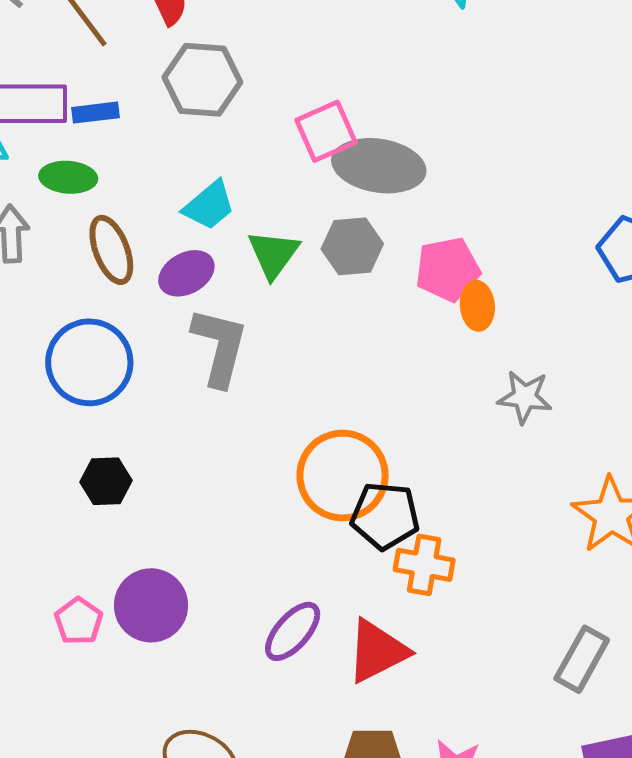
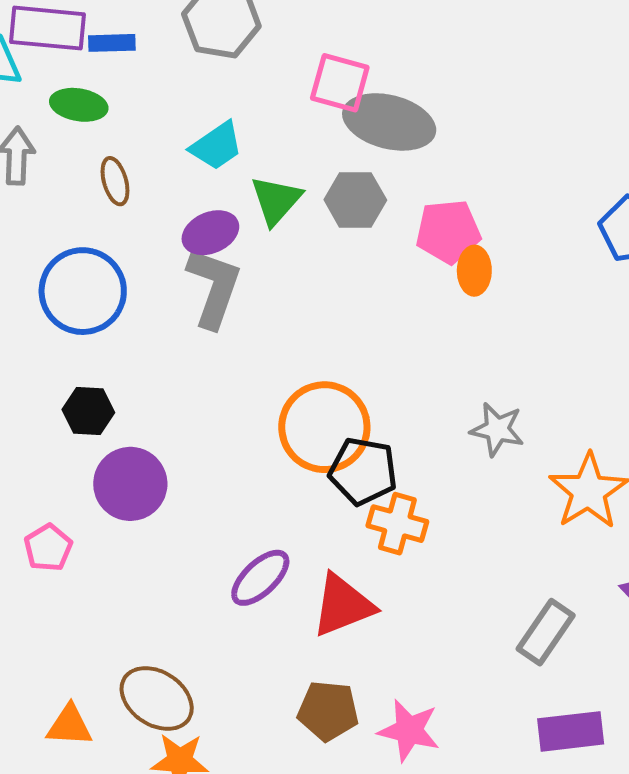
pink square: (326, 131) -> (340, 83), turned 34
brown ellipse: (111, 250) -> (115, 181), size x0.7
purple ellipse: (186, 273) -> (210, 233), moved
gray star: (525, 397) -> (497, 429), moved
purple circle: (151, 605) -> (130, 484), moved

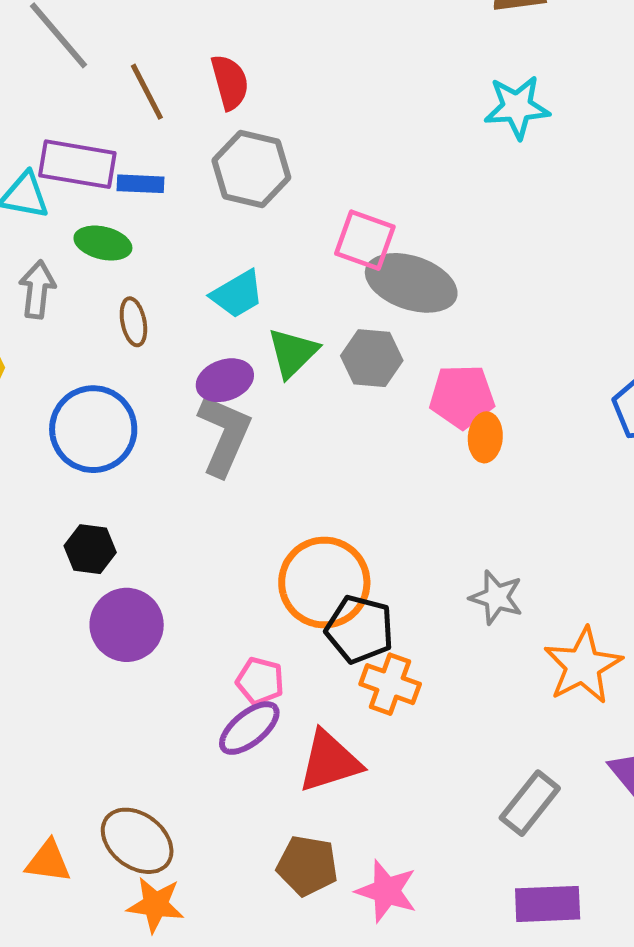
pink pentagon: (48, 548) -> (260, 681), moved, turned -30

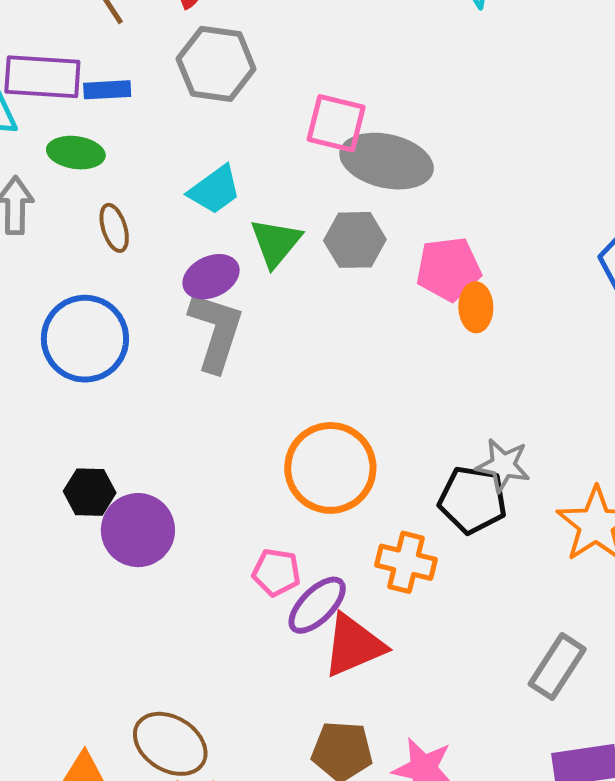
black hexagon: (90, 549) -> (90, 492), moved
black pentagon: (360, 629) -> (473, 500), moved
purple ellipse: (249, 728) -> (317, 605), moved

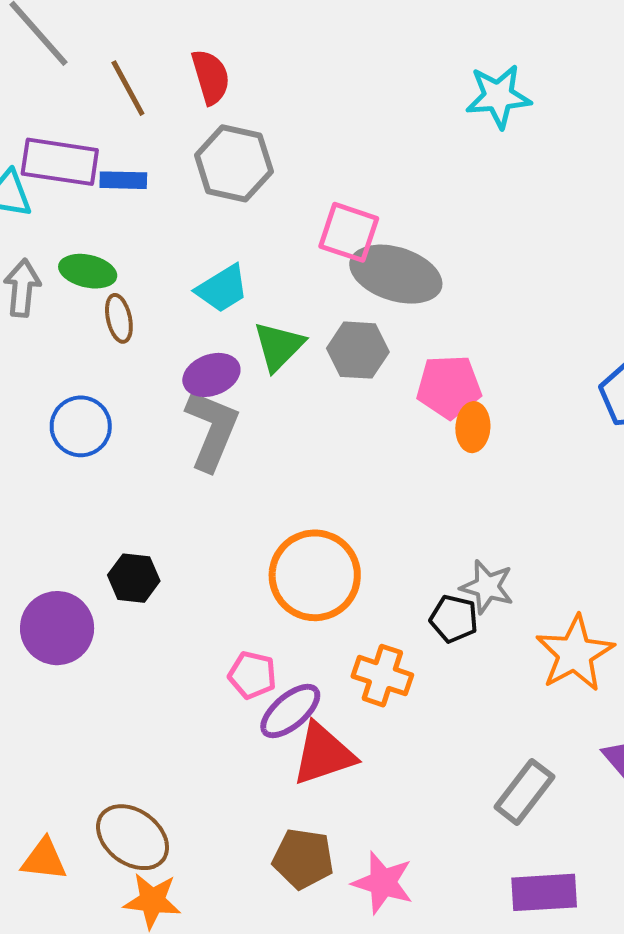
green ellipse: (76, 153) -> (88, 271), moved
blue circle: (85, 339) -> (81, 426), size x0.7
black hexagon: (90, 492) -> (134, 578), moved
black pentagon: (473, 500) -> (454, 619), size x0.7
purple circle: (138, 530) -> (57, 628), moved

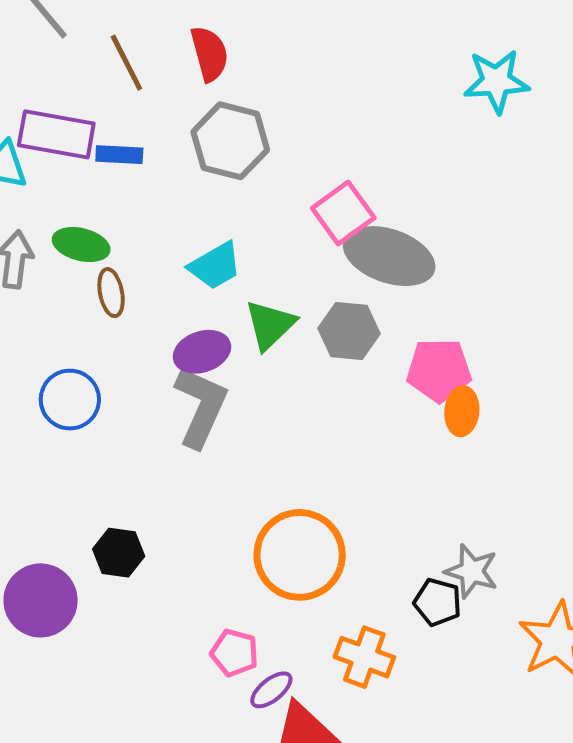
pink square: (349, 232) -> (343, 213), turned 34
purple ellipse: (290, 711) -> (271, 690), size x0.7

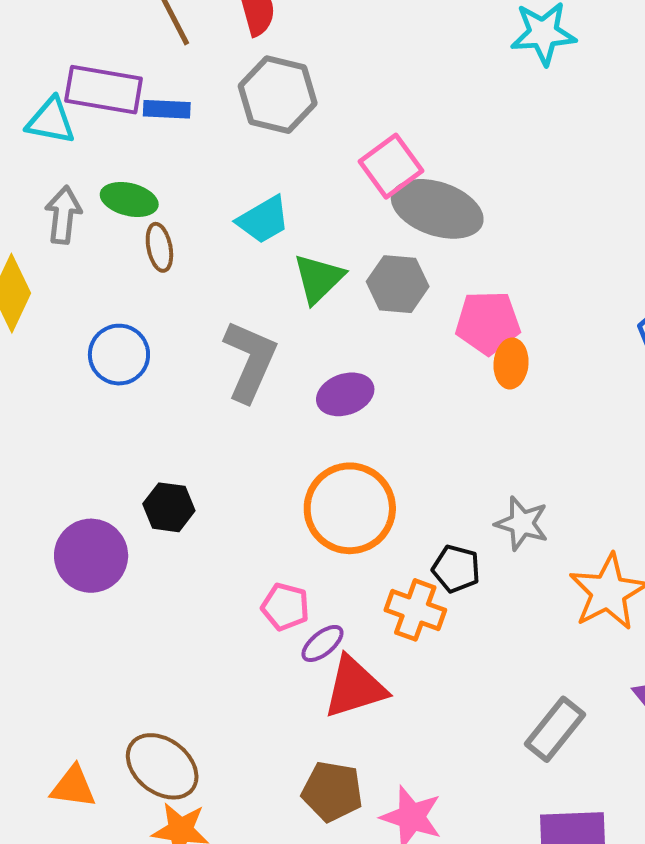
purple ellipse: (202, 352) -> (345, 394), moved
black pentagon: (438, 602) -> (456, 569), moved

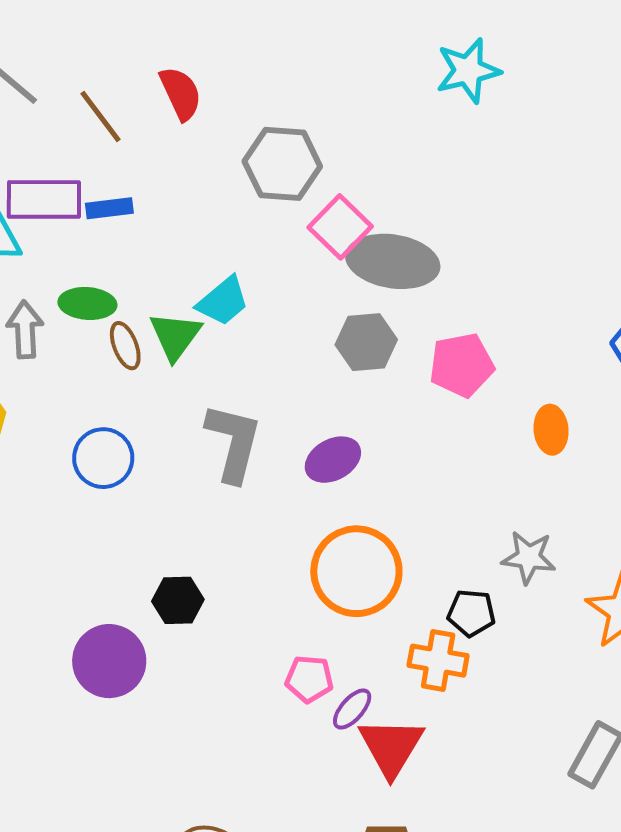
gray hexagon: (278, 95) -> (282, 164), moved
green triangle: (319, 278) -> (175, 336), moved
orange ellipse: (511, 363) -> (551, 430), moved
red triangle: (355, 687) -> (391, 747), turned -32

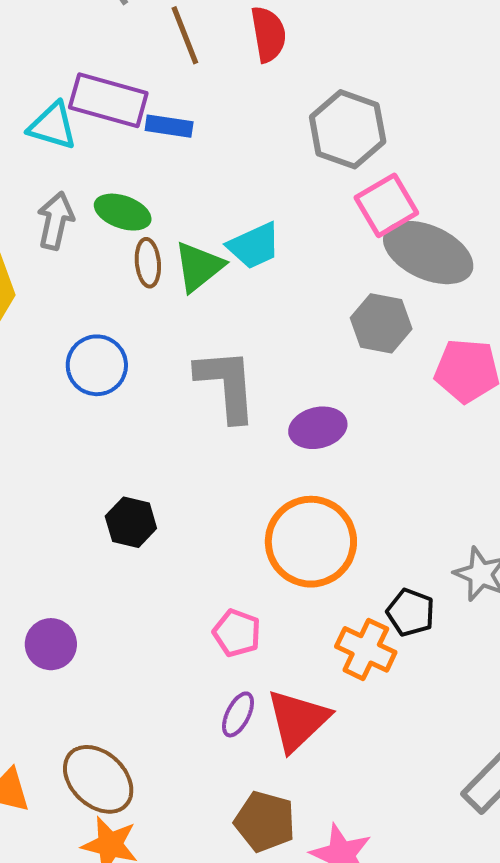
gray L-shape: (233, 442) -> (227, 385), turned -34
purple circle: (109, 661) -> (51, 644), moved, size x0.7
purple ellipse: (352, 709) -> (238, 714), moved, turned -30

